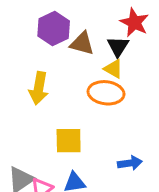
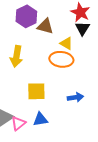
black triangle: (118, 46) -> (82, 28), moved
blue arrow: (130, 163) -> (75, 97), moved

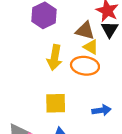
brown triangle: (45, 26) -> (85, 31), moved
yellow arrow: (16, 56) -> (55, 58), moved

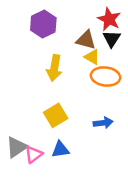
orange ellipse: (85, 66) -> (105, 76), moved
yellow square: (56, 103) -> (56, 115), turned -30

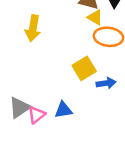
yellow arrow: (54, 68) -> (33, 28), moved
yellow square: (56, 115) -> (84, 68), moved

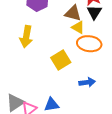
yellow square: (84, 68) -> (61, 60), moved

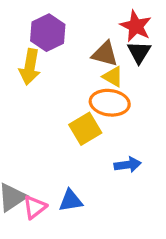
yellow arrow: (26, 37) -> (30, 67), moved
orange ellipse: (89, 44) -> (110, 103), moved

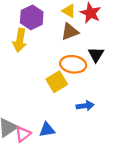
black triangle: (139, 52) -> (96, 54), moved
brown triangle: (105, 54) -> (70, 32), turned -36
yellow triangle: (113, 77) -> (69, 11), moved

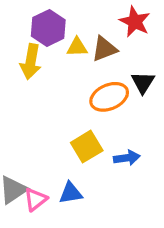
yellow triangle: (69, 11) -> (77, 47), moved, turned -32
orange ellipse: (73, 64) -> (109, 97), turned -30
yellow square: (57, 82) -> (87, 147), moved

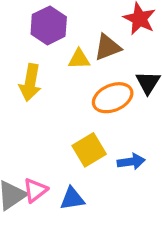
yellow triangle: (77, 47) -> (79, 59), moved
yellow arrow: (31, 62) -> (30, 83), moved
pink triangle: (35, 199) -> (35, 190), moved

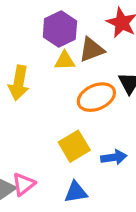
purple hexagon: (49, 25) -> (60, 29), moved
blue triangle: (72, 199) -> (76, 192), moved

